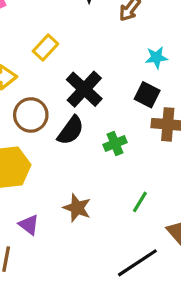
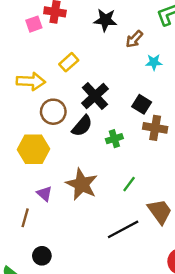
cyan star: (156, 57) -> (154, 62), moved
brown star: (77, 208) -> (82, 184), size x1.5

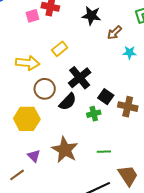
black square: (142, 104) -> (106, 97), moved
green line: (129, 184) -> (104, 152), turned 48
brown line: (25, 218) -> (17, 175), turned 35

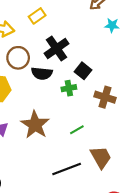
black semicircle: (68, 102) -> (42, 73), turned 48
brown cross: (128, 107) -> (105, 97), moved
green line: (104, 152) -> (77, 130), turned -32

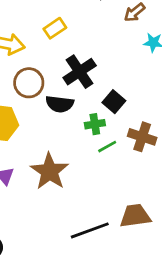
green line: (77, 130) -> (107, 147), moved
brown trapezoid: (101, 157) -> (135, 216), turned -70

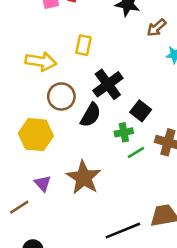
yellow rectangle: (55, 28) -> (84, 45), turned -42
black semicircle: (60, 104) -> (91, 115), turned -65

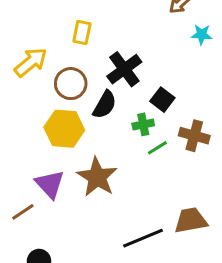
yellow rectangle: (84, 45) -> (82, 33), moved
yellow arrow: (41, 61) -> (31, 62), moved, turned -48
yellow hexagon: (36, 135) -> (64, 129), moved
purple triangle: (43, 183) -> (50, 184), size x1.5

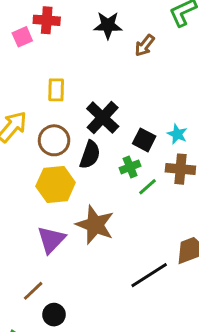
cyan star: (202, 34) -> (177, 134), moved, turned 30
purple triangle: (50, 184) -> (51, 240), turned 36
brown line: (23, 212) -> (33, 291), moved

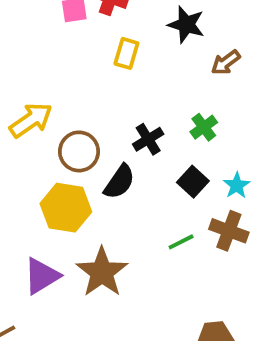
yellow rectangle: (56, 90) -> (126, 53), moved
black cross: (103, 118) -> (148, 139), size x0.7
green cross: (130, 167) -> (204, 127), moved, turned -30

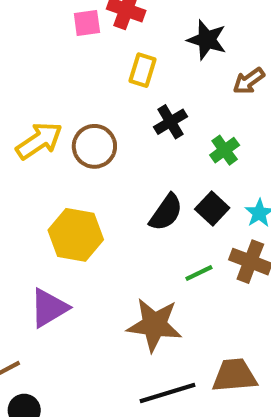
black cross: (148, 139) -> (170, 122), moved
brown circle: (79, 151) -> (94, 146), moved
black semicircle: (119, 182) -> (166, 212), moved
brown star: (102, 272) -> (154, 325), moved, turned -30

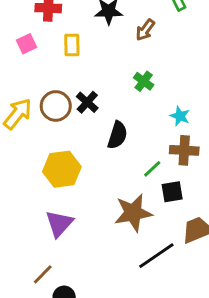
pink square: (87, 23) -> (26, 44), moved
black cross: (170, 122) -> (87, 102), moved
black square: (212, 209) -> (172, 192), moved, turned -35

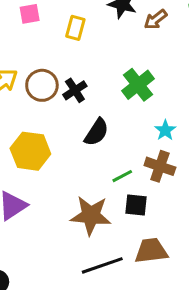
brown arrow: (145, 30) -> (156, 20), moved
green cross: (144, 81) -> (138, 85), size x1.5

